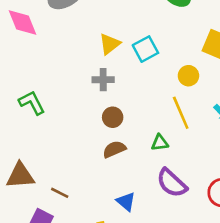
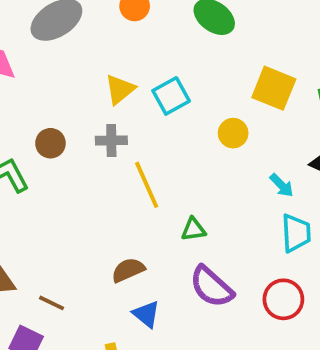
yellow line: (181, 113) -> (147, 185), moved
brown circle: (113, 117) -> (50, 143), moved
brown semicircle: (114, 149) -> (128, 270), moved

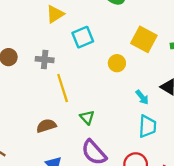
yellow triangle: (120, 89) -> (55, 14), moved
green triangle: (193, 229) -> (87, 117), turned 49
brown semicircle: (128, 270) -> (46, 126), moved

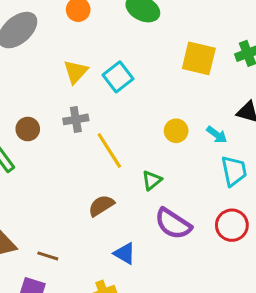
yellow triangle: (55, 14) -> (76, 72), moved
yellow circle: (117, 63) -> (176, 131), moved
green triangle: (87, 117) -> (152, 180), turned 49

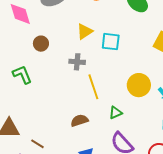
cyan square: (118, 77) -> (111, 42), turned 30
brown circle: (28, 129) -> (41, 44), moved
yellow circle: (176, 131) -> (139, 85), size x1.5

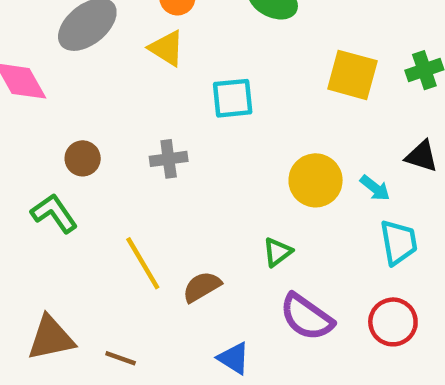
yellow triangle: (85, 31) -> (167, 48), moved, turned -42
brown circle: (41, 44) -> (83, 158), moved
yellow line: (93, 87) -> (143, 263), moved

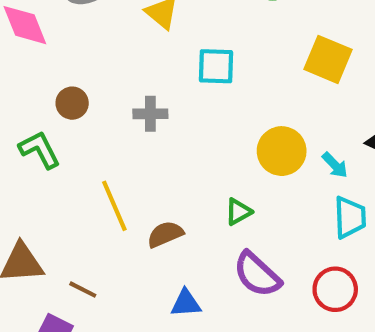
blue triangle: (234, 358) -> (186, 303), turned -44

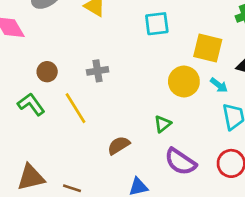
yellow square: (328, 59) -> (208, 48), moved
cyan square: (216, 66) -> (157, 24), moved
yellow line: (114, 206) -> (75, 108), moved

